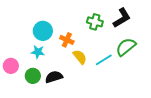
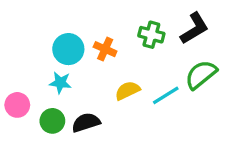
orange cross: (67, 40) -> (105, 49), moved
yellow semicircle: (80, 57) -> (127, 91), turned -77

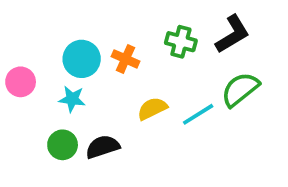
pink circle: (17, 105) -> (21, 82), moved

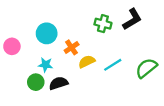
orange cross: (126, 59) -> (72, 47), moved, turned 32
green semicircle: (240, 89) -> (146, 68), moved
cyan star: (72, 99) -> (46, 65), moved

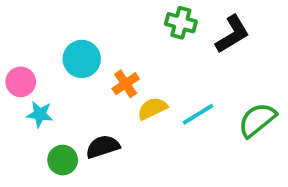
green cross: (103, 24) -> (181, 23), moved
cyan star: (46, 65) -> (40, 114), moved
green circle: (36, 82) -> (63, 160), moved

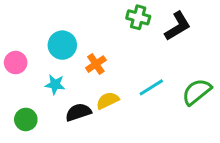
yellow semicircle: (152, 109) -> (108, 101), moved
cyan star: (40, 114) -> (55, 84), moved
green circle: (63, 160) -> (26, 119), moved

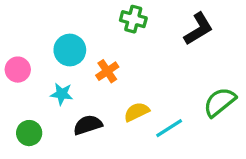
green cross: (138, 17) -> (133, 19), moved
cyan line: (151, 87) -> (169, 128), moved
yellow semicircle: (108, 101) -> (137, 112), moved

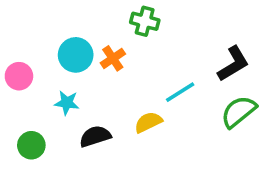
black L-shape: (198, 29) -> (233, 64), moved
orange cross: (107, 71) -> (113, 58), moved
cyan line: (169, 128) -> (180, 92), moved

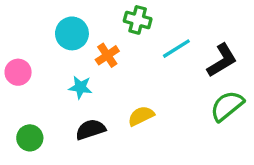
cyan circle: (76, 55) -> (72, 33), moved
cyan line: (180, 92) -> (176, 49), moved
cyan star: (67, 103) -> (80, 87), moved

